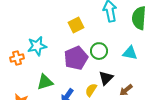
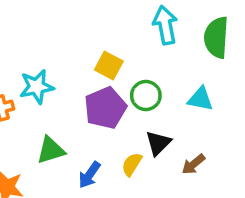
yellow square: (76, 25) -> (109, 66), moved, turned -35

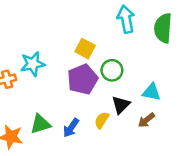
cyan triangle: (200, 99) -> (152, 92), moved
green triangle: (51, 150) -> (40, 124), moved

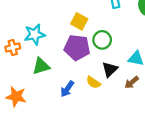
purple pentagon: (83, 79) -> (77, 48), turned 30
yellow semicircle: (102, 120) -> (93, 82), turned -88
green triangle: (40, 124) -> (41, 66), moved

